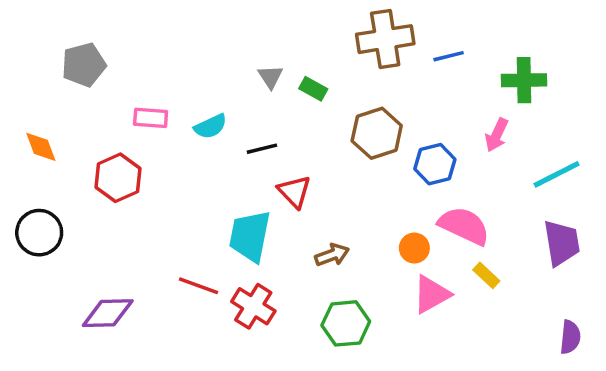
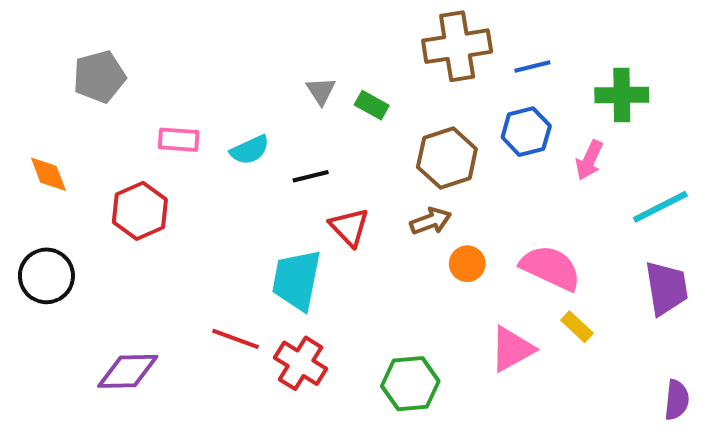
blue hexagon: (435, 164) -> (526, 132), moved
orange circle: (414, 248) -> (467, 264), moved
brown arrow: (332, 255) -> (431, 221), moved

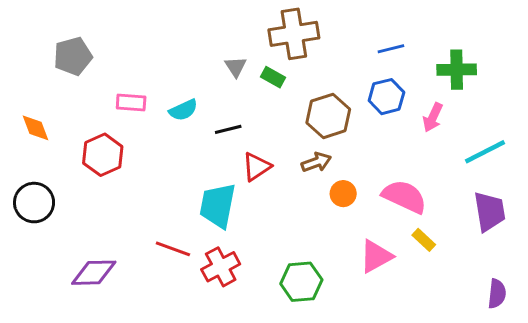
brown cross: (457, 46) -> (294, 34), moved
red triangle: (349, 227) -> (257, 167), turned 40
red cross: (301, 363) -> (221, 267), turned 30

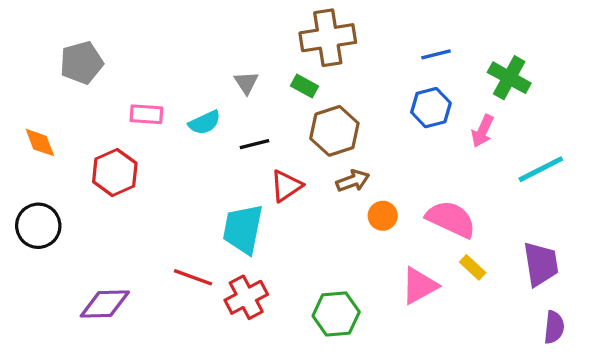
gray triangle: (236, 67) -> (246, 83), moved
green cross: (457, 70) -> (509, 78), turned 30
brown hexagon: (328, 116) -> (334, 131), moved
purple trapezoid: (489, 212) -> (541, 264), moved

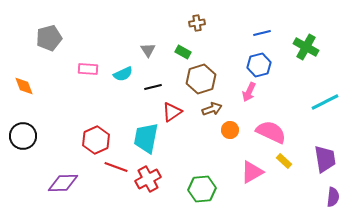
brown cross: (328, 38) -> (197, 23), size x0.5
pink arrow: (483, 131) -> (249, 92), moved
red hexagon: (115, 173) -> (96, 140), moved

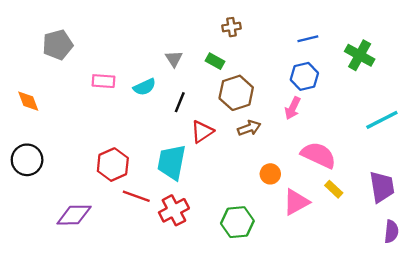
black line: (153, 87) -> (180, 102), turned -54
orange circle: (230, 130) -> (270, 174), moved

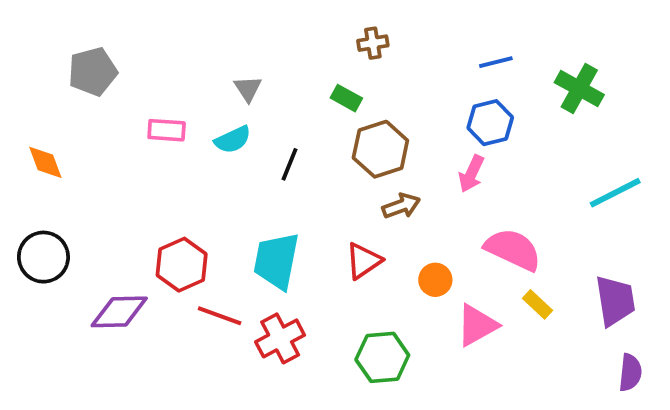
gray triangle: (174, 59) -> (248, 89), moved
red triangle: (202, 132) -> (363, 261), moved
purple diamond: (74, 215) -> (119, 312), moved

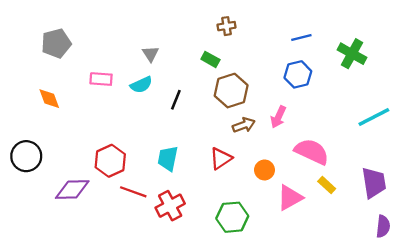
orange diamond: (45, 162) -> (49, 99), moved
pink arrow: (471, 174) -> (278, 117), moved
cyan trapezoid: (276, 261) -> (168, 158), size x0.7

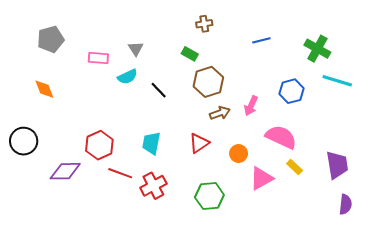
blue line: (301, 38) -> (261, 40), moved
blue hexagon: (298, 74) -> (291, 91), moved
pink rectangle: (101, 79) -> (98, 58), moved
black line: (176, 100) -> (159, 90), turned -66
cyan line: (374, 117) -> (337, 81), moved, turned 44

